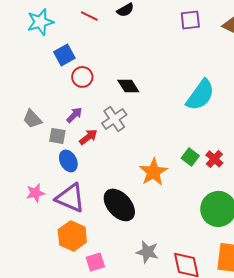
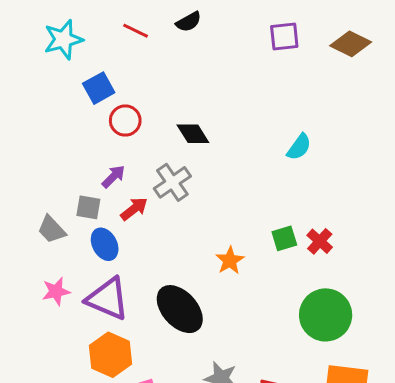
cyan semicircle: (200, 95) -> (299, 147), size x0.6
gray trapezoid: (32, 119) -> (52, 230), moved
green square: (190, 157) -> (284, 238), turned 36
orange star: (153, 172) -> (230, 260), size x0.7

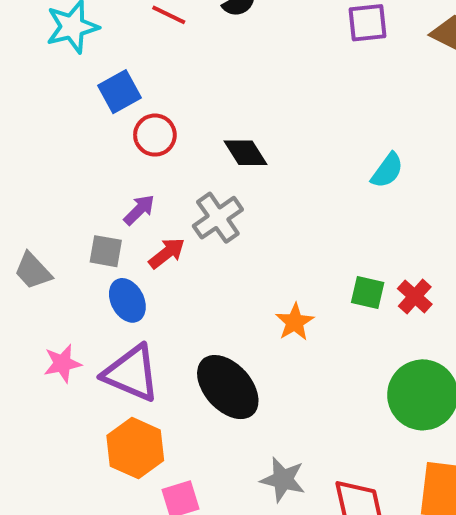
gray trapezoid: (52, 230) -> (33, 271), moved
green square: (284, 238) -> (368, 293), turned 30

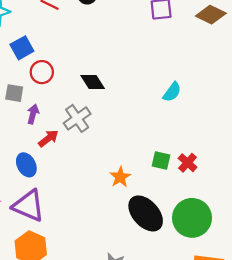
purple arrow: (139, 210) -> (33, 114), turned -30
gray square: (106, 251) -> (14, 93), moved
black ellipse: (228, 387) -> (146, 213), moved

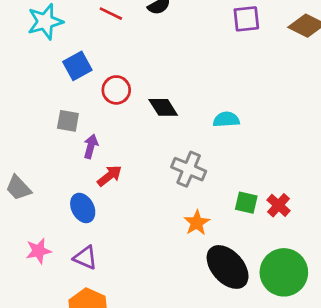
red circle: (42, 72) -> (116, 90), moved
cyan semicircle: (172, 92) -> (226, 119), moved, turned -130
gray cross: (77, 118) -> (189, 169), moved, turned -32
purple triangle: (29, 206) -> (85, 258), size x0.6

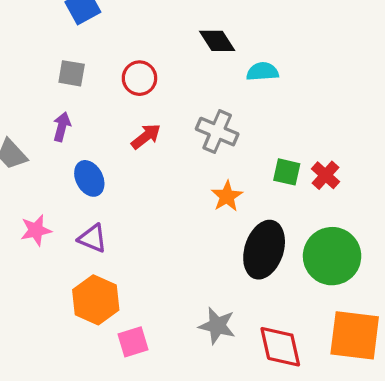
red circle: (116, 90) -> (139, 78), moved
black diamond: (163, 107) -> (217, 41), moved
purple arrow: (91, 146) -> (62, 127), moved
red arrow: (110, 176) -> (146, 136), moved
black ellipse: (228, 267) -> (264, 250), turned 60

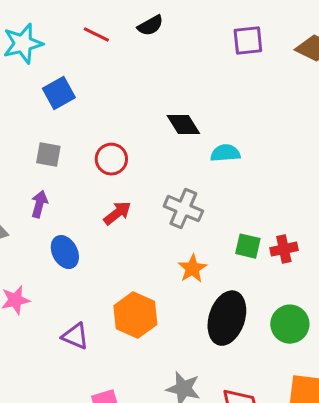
red cross: (326, 175) -> (284, 249), turned 36
purple triangle: (93, 238) -> (75, 336), moved
green circle: (332, 256) -> (290, 324), size x0.7
orange hexagon: (96, 300) -> (135, 315), moved

